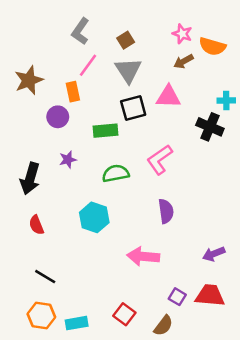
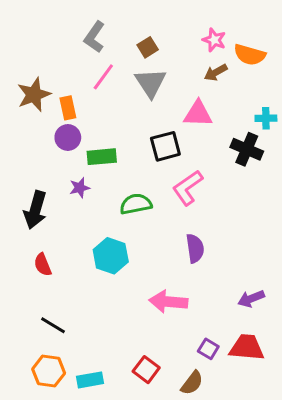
orange rectangle: (73, 92) -> (68, 108), moved
black square: (133, 108) -> (165, 146), moved
green rectangle: (106, 131) -> (102, 157), moved

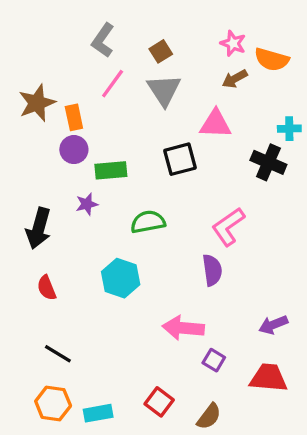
pink L-shape: (188, 188) -> (228, 227), moved
purple square: (208, 349) -> (214, 360), moved

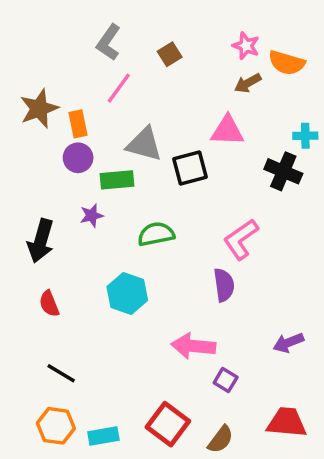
gray triangle: (164, 90) -> (144, 144), moved, turned -42
red trapezoid: (268, 378) -> (287, 422), moved
red square: (159, 402) -> (168, 424), size x1.4

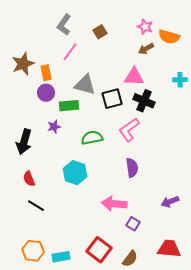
black cross: (283, 171) -> (144, 101), moved
pink L-shape: (241, 239) -> (129, 130), moved
black line: (61, 373) -> (36, 206), moved

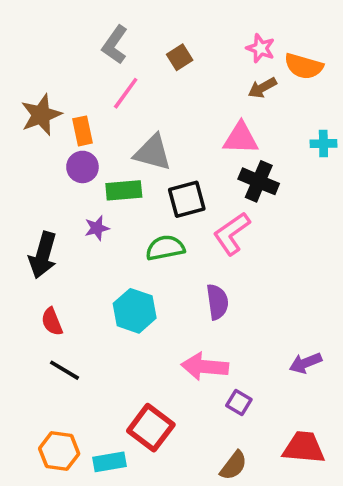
black square: (112, 99) -> (187, 199), moved
purple semicircle: (132, 168) -> (217, 302), moved
red square: (99, 250) -> (151, 428), moved

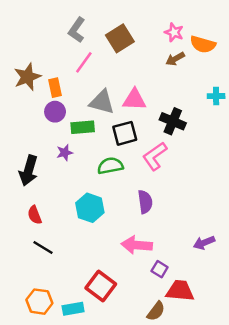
brown square: (180, 57) -> (120, 38), size x1.6
pink triangle: (241, 138) -> (134, 100), moved
red trapezoid: (304, 447) -> (180, 291), moved

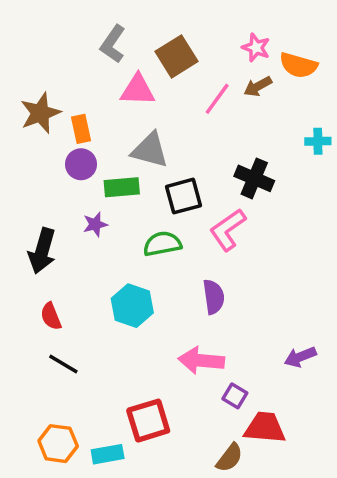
pink line: (84, 62) -> (217, 99), moved
pink triangle: (134, 100) -> (138, 90), moved
red square: (101, 286) -> (148, 421), turned 36

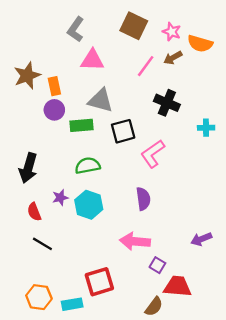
brown square: (176, 56) -> (134, 26), moved, turned -32
cyan cross: (318, 141) -> (206, 128), moved
black cross: (254, 178) -> (167, 103), moved
purple star: (95, 224) -> (60, 198), moved
green semicircle: (162, 244) -> (88, 166), moved

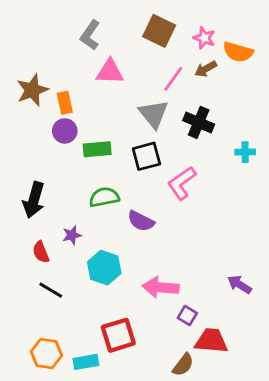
gray triangle: (101, 100) -> (154, 114), moved, turned 36
purple semicircle: (143, 199) -> (141, 221), moved, turned 125
cyan hexagon: (89, 205) -> (104, 268), moved
purple arrow: (201, 239) -> (239, 284), turned 54

